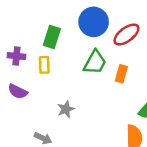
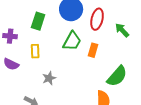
red ellipse: (126, 35) -> (97, 19), turned -40
yellow rectangle: (44, 65) -> (35, 51), moved

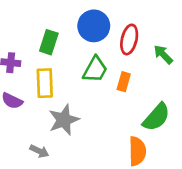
yellow rectangle: (35, 51) -> (45, 83), size x1.5
gray star: (49, 78) -> (64, 120), size x1.6

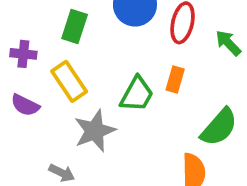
green trapezoid: (95, 69) -> (137, 94), moved
yellow rectangle: (45, 83) -> (69, 81), turned -32

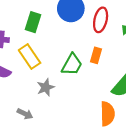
gray star: (95, 131) -> (46, 87), size x0.7

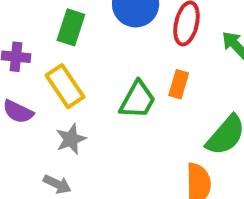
gray star: (46, 87) -> (71, 139), moved

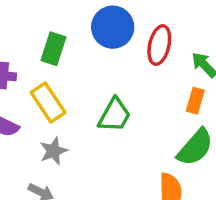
orange rectangle: (179, 84) -> (195, 101), moved

